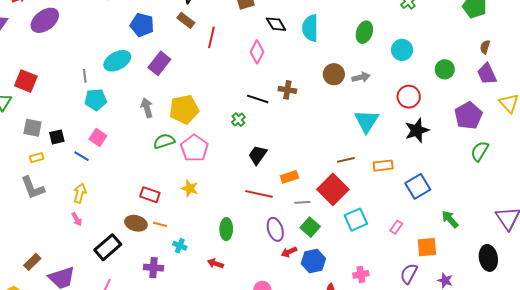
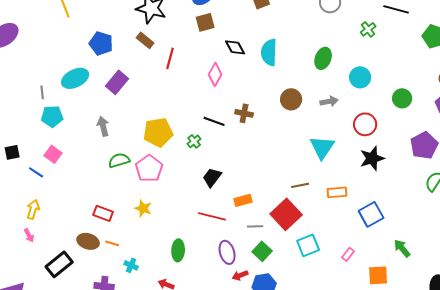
gray arrow: (361, 77) -> (329, 101), moved
yellow pentagon: (184, 109) -> (158, 132), moved

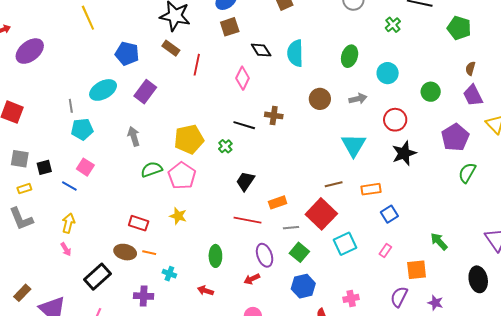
blue square: (371, 214) -> (389, 214), moved, size x0.7
red arrow: (240, 275) -> (252, 279), moved

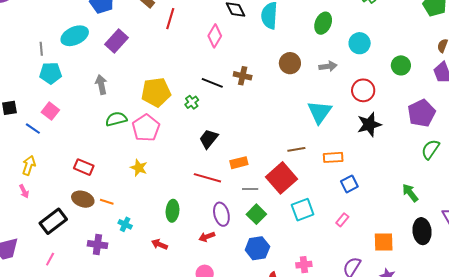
red rectangle: (139, 223) -> (84, 167), moved
green arrow: (439, 241) -> (410, 193), moved
orange square: (417, 270) -> (384, 242), moved
black ellipse: (478, 279) -> (422, 231), moved

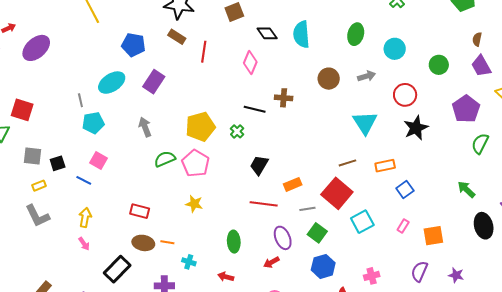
orange square: (384, 242) -> (433, 236), moved

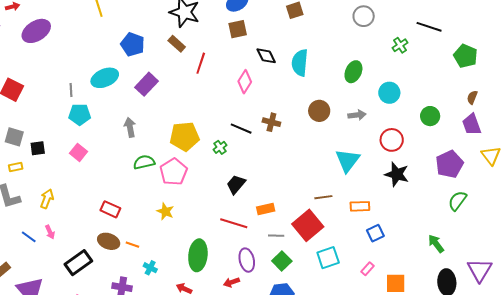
black star: (416, 128) -> (397, 174), turned 30
blue line: (84, 180) -> (29, 237), moved
yellow arrow: (85, 217) -> (47, 199), moved
green ellipse: (234, 242) -> (198, 255), size x1.4

